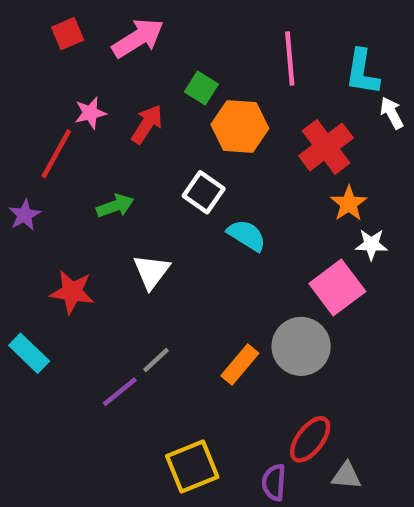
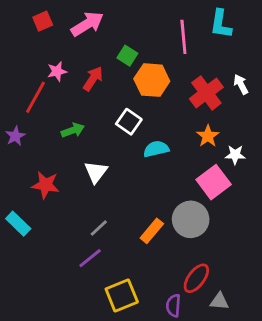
cyan L-shape: (362, 72) -> (221, 24), moved
white arrow: (392, 113) -> (241, 84), moved
orange star: (349, 204) -> (208, 136), moved
cyan semicircle: (247, 235) -> (156, 149), turned -45
purple line: (120, 392) -> (90, 258), moved

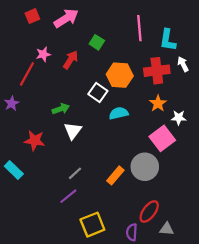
cyan L-shape: (221, 24) -> (168, 40), moved
orange hexagon: (152, 80) -> (120, 75), moved
red cross: (206, 93) -> (157, 71), turned 30
green arrow: (73, 130) -> (61, 109), moved

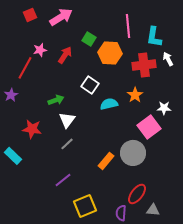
orange hexagon: (120, 75) -> (110, 53), moved
orange star: (158, 103) -> (135, 95), moved
gray line: (75, 173) -> (67, 144), moved

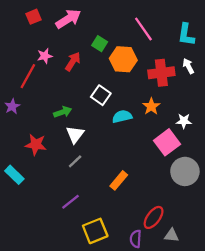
pink line: (128, 26) -> (143, 29), turned -30
cyan L-shape: (154, 37) -> (186, 35), moved
gray circle: (133, 153) -> (185, 171), moved

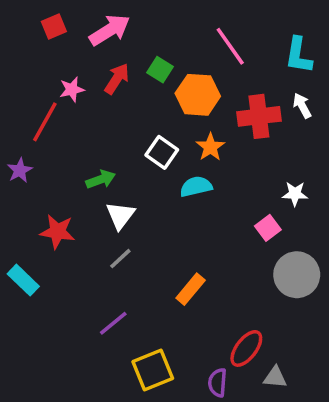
red arrow: (73, 62) -> (117, 79), moved
orange star: (151, 106) -> (210, 147), moved
pink square: (167, 142) -> (268, 228), size x0.6

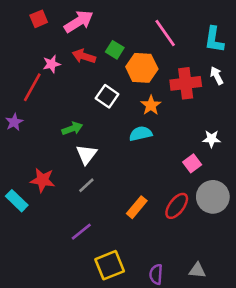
red arrow: (117, 79) -> (84, 56), turned -105
white square: (162, 152) -> (107, 96), moved
red star: (57, 232) -> (43, 180), moved
red ellipse: (246, 348) -> (177, 206), moved

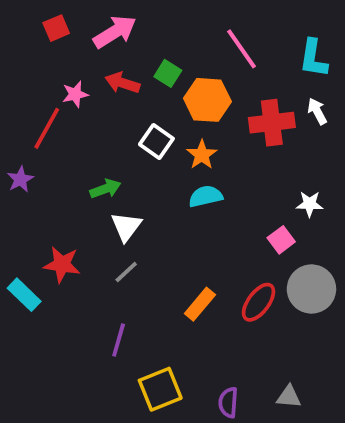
orange star: (151, 105) -> (202, 155), moved
purple line: (81, 232) -> (119, 340), turned -35

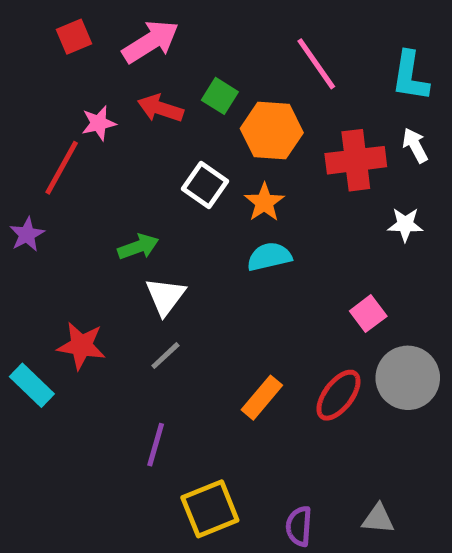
white star: (310, 204) -> (405, 225), moved

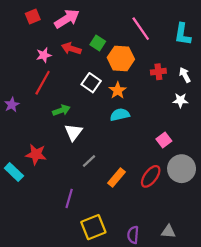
white arrow: (415, 145) -> (185, 75), moved
red cross: (356, 160) -> (158, 72), size x0.6
red line: (62, 168) -> (43, 83), moved
gray line: (165, 356) -> (89, 161), moved

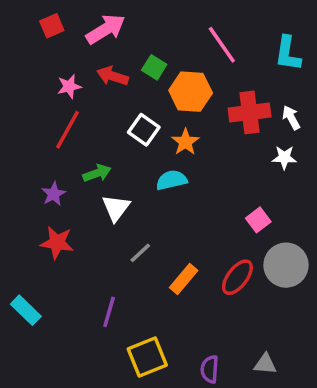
red cross: (158, 72) -> (250, 112), size x1.6
purple star: (12, 105) -> (54, 194), moved
cyan semicircle: (120, 115) -> (172, 180), moved
cyan rectangle: (14, 172) -> (26, 310), moved

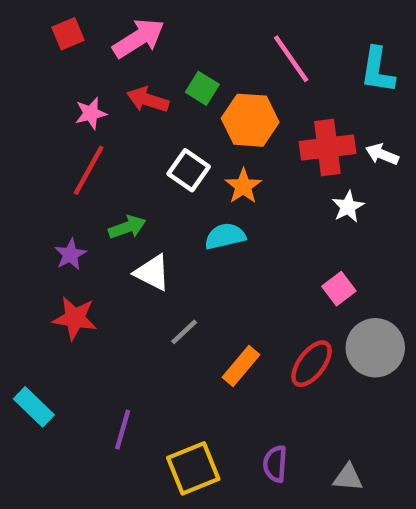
white arrow: (291, 118) -> (382, 154), turned -40
white star: (284, 158) -> (348, 207), moved, turned -30
white triangle: (116, 208) -> (152, 273), turned -40
purple line: (109, 312) -> (123, 430), moved
purple semicircle: (210, 369) -> (275, 464), moved

